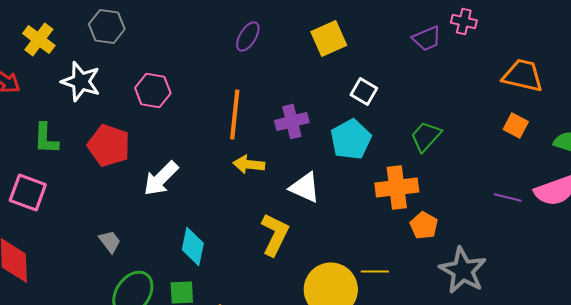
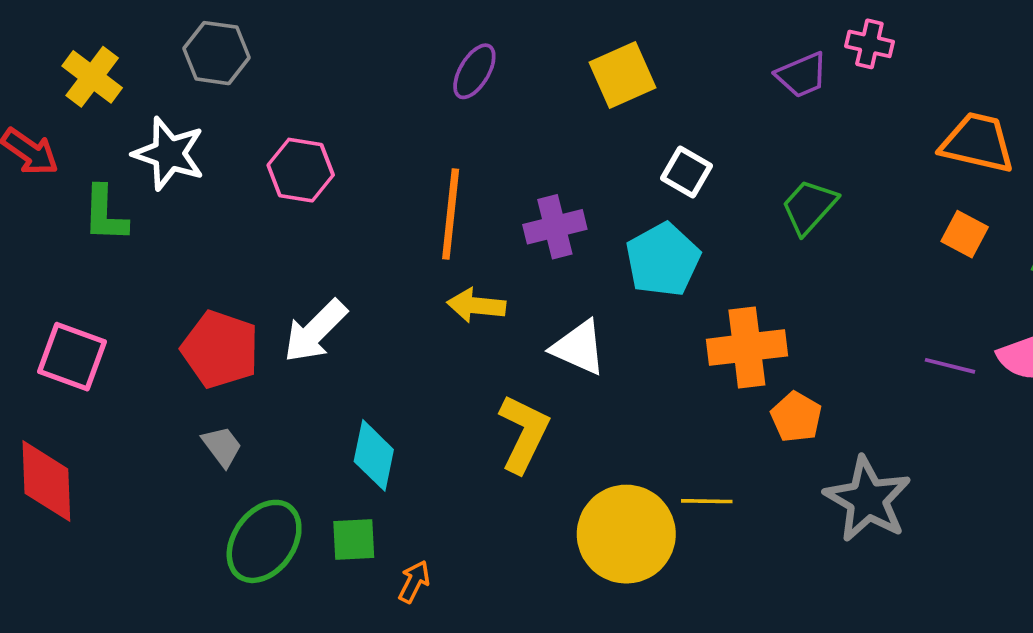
green trapezoid: (426, 136) -> (809, 207), moved
green L-shape: (46, 138) -> (105, 214), moved
red pentagon: (109, 146) -> (220, 349), moved

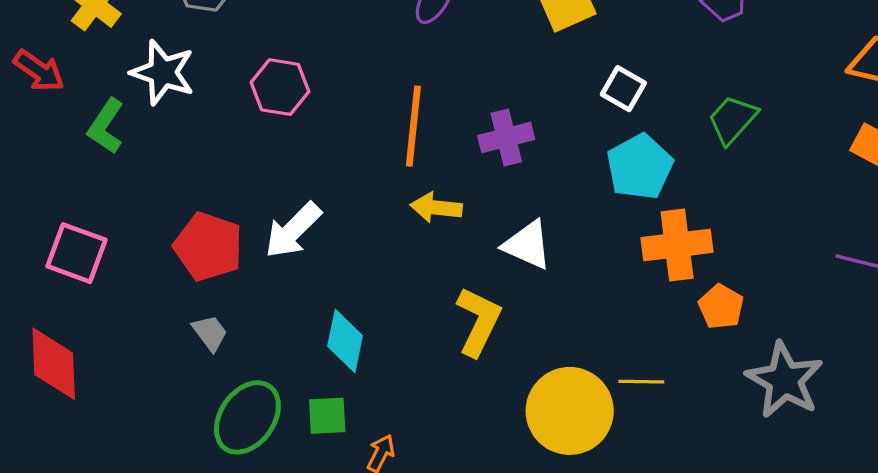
green L-shape: (105, 214) -> (106, 126), turned 32
cyan pentagon: (663, 260) -> (640, 167), moved

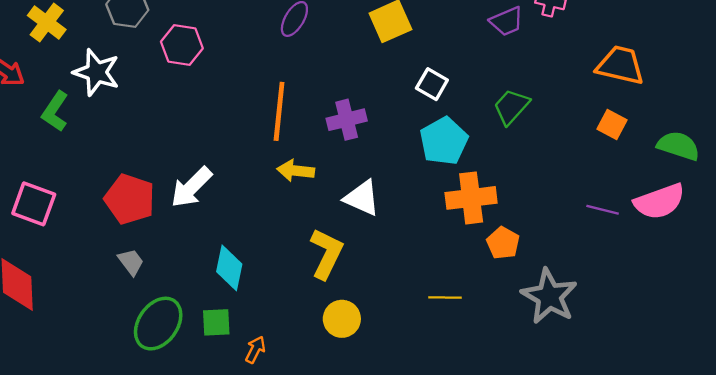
pink hexagon: (280, 87) -> (182, 45), moved
yellow circle: (570, 411) -> (342, 319), moved, size x0.6

